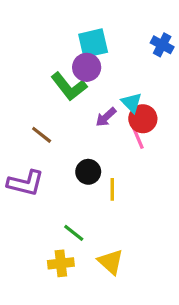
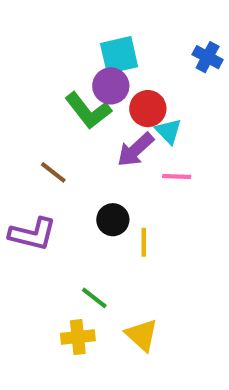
purple arrow: (106, 117) -> (135, 150), size x1.4
red circle: (143, 119) -> (148, 109), moved
pink line: (138, 138) -> (177, 176), turned -65

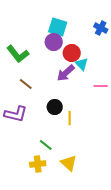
cyan square: (119, 55) -> (58, 27), turned 30
green L-shape: (88, 111) -> (18, 54), moved
pink line: (177, 176) -> (101, 86), moved

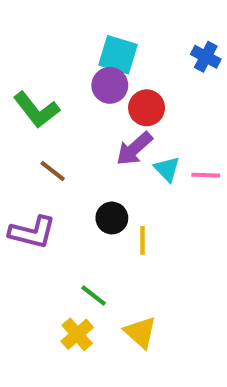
cyan triangle: (82, 64) -> (167, 169), moved
yellow cross: (38, 164) -> (77, 334), turned -35

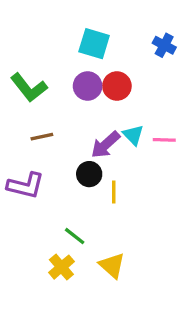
purple circle: (110, 85) -> (88, 86), moved
purple arrow: (134, 149) -> (106, 145), moved
brown line: (53, 171) -> (42, 137), turned -50

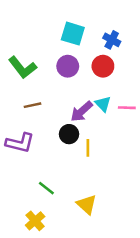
blue cross: (164, 45) -> (112, 40), moved
red circle: (117, 86) -> (103, 66), moved
green line: (75, 236) -> (46, 188), moved
yellow cross: (61, 267) -> (35, 221), moved

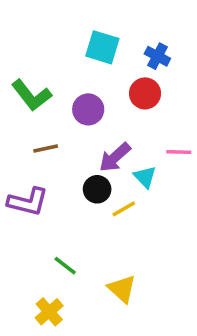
purple circle: (68, 66) -> (88, 109), moved
cyan triangle: (103, 104) -> (145, 177), moved
yellow line: (88, 148) -> (124, 209), turned 60

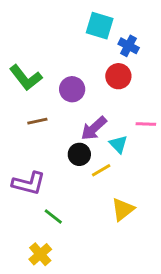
cyan square: (102, 47) -> (100, 26), moved
purple L-shape: (28, 202) -> (29, 183), moved
yellow triangle: (122, 289) -> (123, 209), moved, turned 40

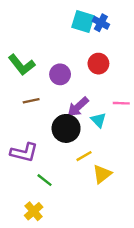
blue cross: (129, 46) -> (101, 23), moved
black circle: (79, 154) -> (66, 128), size x1.5
yellow line: (101, 170) -> (84, 156), moved

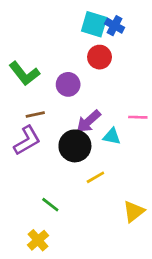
red circle: (98, 64) -> (100, 57), moved
cyan triangle: (98, 120) -> (112, 136), turned -35
purple L-shape: (24, 152) -> (27, 140), moved, turned -44
yellow triangle: (102, 174) -> (134, 211), moved

